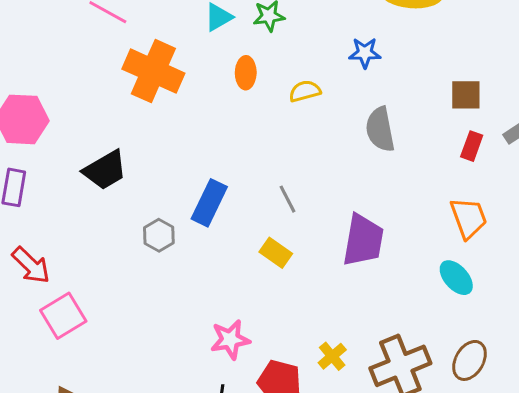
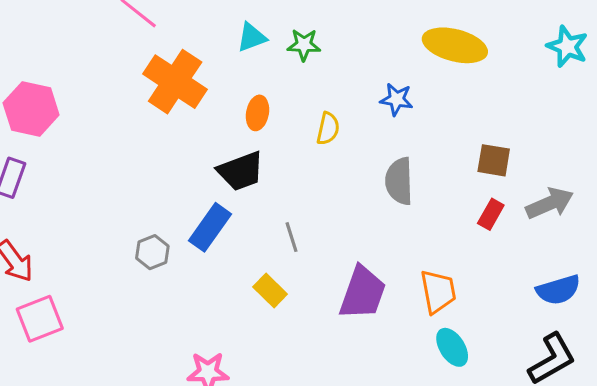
orange ellipse: (246, 73) -> (257, 113), moved
yellow semicircle: (305, 91) -> (328, 129), turned 108
black trapezoid: (105, 170) -> (241, 171), moved
orange trapezoid: (469, 218) -> (438, 292), moved

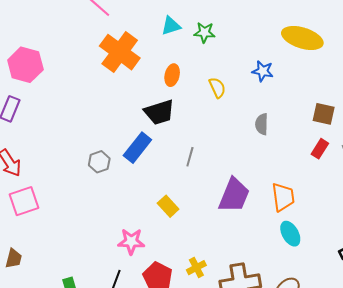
yellow semicircle: (328, 129) -> (217, 88), turned -40
gray semicircle: (399, 181) -> (262, 124), size x0.7
gray line: (291, 237) -> (190, 157), turned 30
yellow rectangle: (270, 290) -> (168, 206), moved

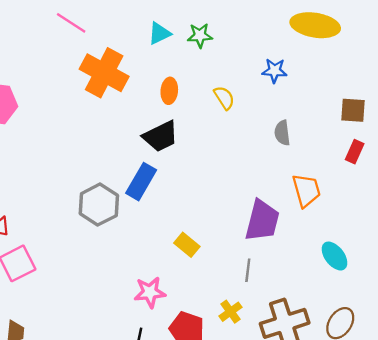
gray line: (190, 157) -> (248, 270), moved
gray hexagon: (99, 162) -> (99, 205), size x1.6
orange trapezoid: (283, 197) -> (306, 190), moved

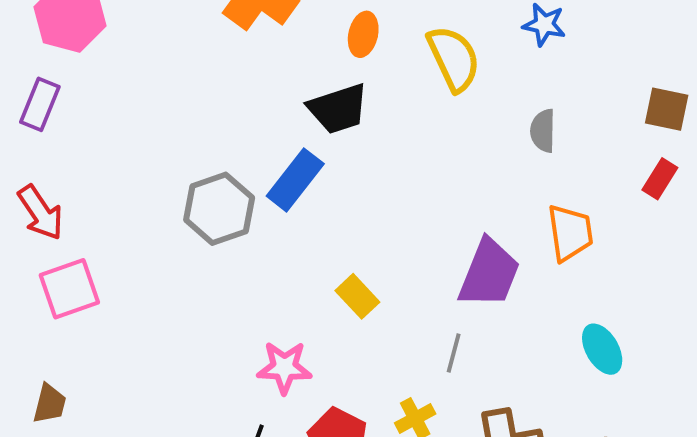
yellow semicircle: (224, 98) -> (454, 59), size x1.6

